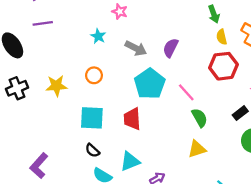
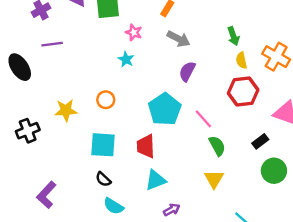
cyan star: (98, 36) -> (126, 59), moved
gray arrow: (136, 48) -> (179, 39), moved
black cross: (17, 88) -> (28, 131), moved
yellow triangle: (197, 149) -> (214, 179), turned -42
cyan triangle: (130, 161) -> (156, 180), moved

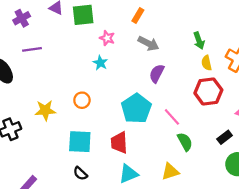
yellow triangle: (214, 179) -> (170, 172), moved, turned 42

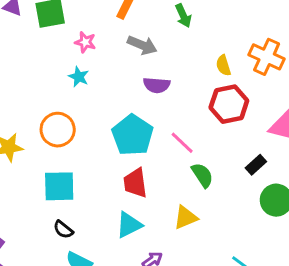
green arrow: (199, 41) -> (183, 16), moved
purple semicircle: (157, 73) -> (157, 85), turned -108
orange circle: (82, 100) -> (58, 130), size x1.5
red trapezoid: (119, 143) -> (135, 183), moved

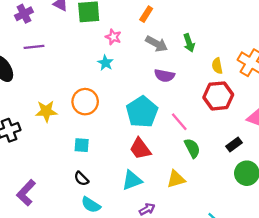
green arrow: (183, 16) -> (189, 43), moved
red trapezoid: (135, 183) -> (140, 149), turned -35
cyan square: (59, 186) -> (82, 145), size x0.6

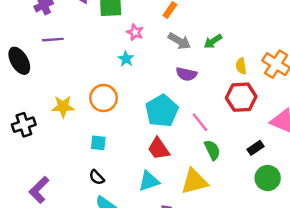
green arrow: (189, 43) -> (213, 41), turned 72
yellow triangle: (176, 179) -> (194, 181), size x1.4

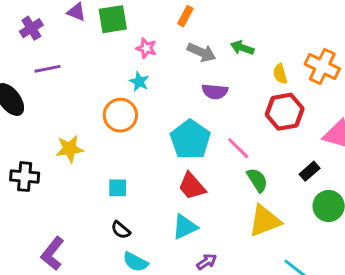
green arrow: (213, 41) -> (242, 48), turned 60
orange circle: (103, 98) -> (120, 115), moved
black cross: (24, 125) -> (25, 177), turned 30
yellow triangle: (194, 181) -> (265, 221), moved

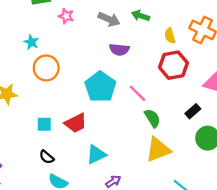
cyan star: (139, 82) -> (31, 42), moved
red trapezoid: (192, 186) -> (76, 123), moved, turned -75

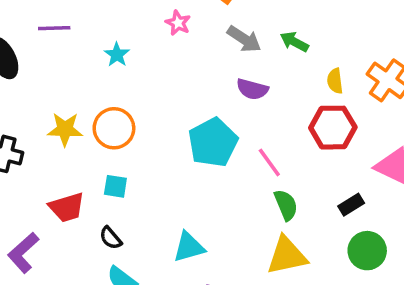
orange circle: (46, 68) -> (114, 128), moved
red trapezoid: (76, 123) -> (67, 207), moved

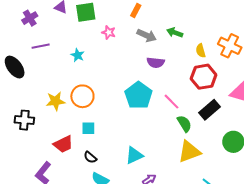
black rectangle: (351, 205) -> (209, 110), moved, size x1.5

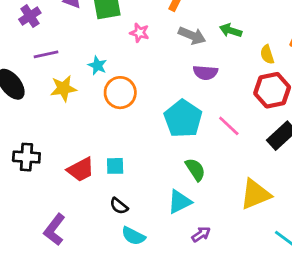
orange circle: (82, 96) -> (120, 93), moved
yellow star: (55, 101) -> (63, 88), moved
green semicircle: (184, 124) -> (195, 169), moved
red trapezoid: (63, 144) -> (81, 170), moved

